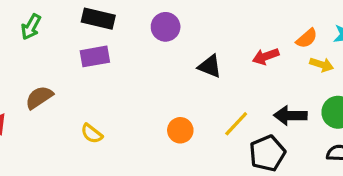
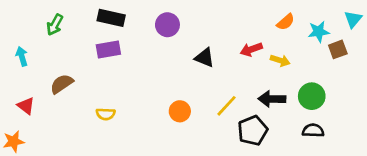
orange semicircle: (307, 38) -> (286, 22), moved
yellow arrow: (322, 65) -> (280, 60), moved
yellow semicircle: (92, 134) -> (106, 114), turned -36

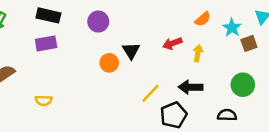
cyan star: (319, 32) -> (232, 28), turned -30
black triangle: (205, 58) -> (131, 51), turned 36
yellow arrow: (280, 60) -> (198, 53), turned -98
green circle: (312, 96) -> (243, 85), moved
orange circle: (180, 111) -> (109, 63), moved

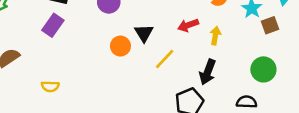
purple rectangle: (46, 43) -> (53, 25), turned -45
black arrow: (191, 87) -> (208, 72), turned -70
yellow line: (150, 93) -> (165, 59), moved

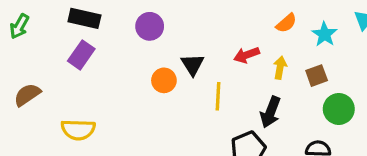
brown square: (270, 25) -> (317, 76), moved
yellow line: (165, 59) -> (218, 96), turned -40
yellow semicircle: (50, 86) -> (78, 130), size x1.5

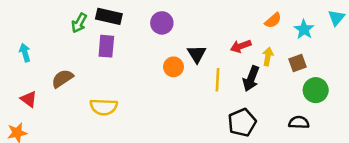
green arrow: (19, 26) -> (79, 23), moved
purple rectangle: (81, 55) -> (106, 46), turned -30
black arrow: (270, 112) -> (251, 78), moved

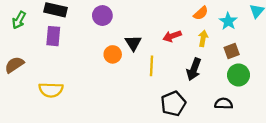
green arrow: (79, 23) -> (19, 20), moved
yellow arrow: (268, 57) -> (203, 38), moved
brown square: (298, 63) -> (232, 51), moved
black arrow: (251, 78) -> (194, 69), moved

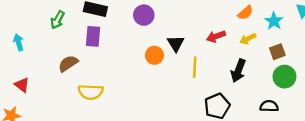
yellow arrow: (203, 38) -> (248, 39), turned -126
brown semicircle: (14, 65) -> (68, 64), moved

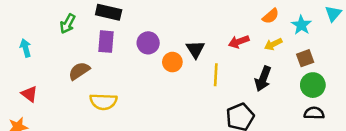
purple circle: (144, 15) -> (148, 43), moved
black semicircle: (269, 106) -> (314, 113), moved

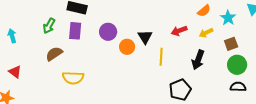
green arrow: (68, 24) -> (49, 26), moved

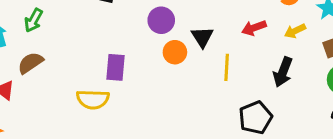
green arrow: (49, 26) -> (33, 20), moved
purple rectangle: (75, 31) -> (116, 67), moved
purple circle: (108, 32) -> (161, 20), moved
brown semicircle: (54, 54) -> (30, 63), moved

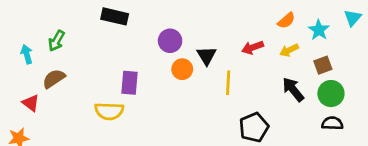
black arrow: (283, 72) -> (293, 89), moved, turned 120

